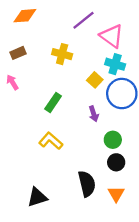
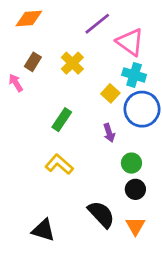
brown rectangle: (18, 53) -> (33, 62), moved, turned -35
yellow cross: (62, 54) -> (72, 63), turned 30
pink arrow: (12, 82) -> (16, 83), moved
black semicircle: (87, 184) -> (101, 214), turned -30
black triangle: (37, 197) -> (43, 230), turned 35

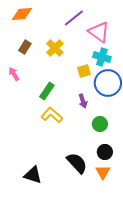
pink arrow: (16, 83) -> (14, 74), moved
yellow square: (110, 93) -> (84, 71), turned 32
yellow L-shape: (59, 164) -> (52, 115), moved
black circle: (135, 189) -> (105, 152), moved

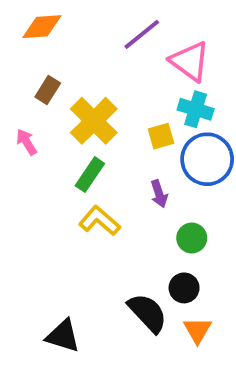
yellow cross: (55, 48) -> (94, 121), moved, size x1.4
black circle: (105, 152) -> (184, 288), moved

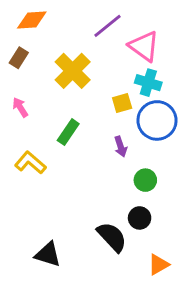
brown rectangle: (48, 90) -> (19, 58), moved
yellow cross: (94, 121) -> (73, 71), moved
yellow L-shape: (100, 221) -> (30, 163), moved
orange triangle: (197, 330) -> (158, 265), moved, turned 30

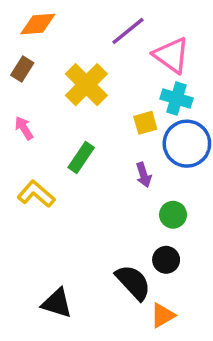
orange triangle: (158, 265) -> (163, 315), moved

